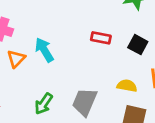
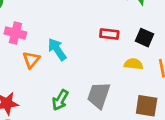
yellow semicircle: (127, 86) -> (133, 64), moved

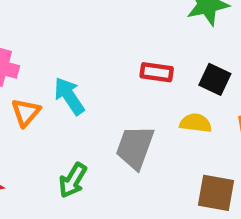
gray trapezoid: (99, 95) -> (135, 147), moved

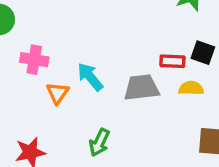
red rectangle: (157, 72) -> (172, 61), moved
gray trapezoid: (135, 147) -> (142, 88), moved, turned 69

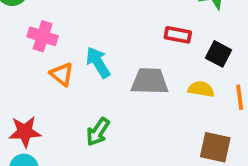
red rectangle: (172, 61) -> (178, 35), moved
orange triangle: (57, 93) -> (62, 74), turned -35

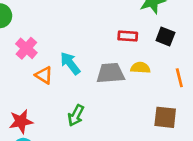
pink cross: (43, 36) -> (26, 48), turned 30
black square: (218, 54) -> (165, 36), moved
yellow semicircle: (201, 89) -> (140, 68), moved

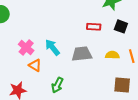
pink cross: (26, 48) -> (26, 47), moved
yellow semicircle: (140, 68) -> (112, 55), moved
orange triangle: (44, 75) -> (35, 65), moved

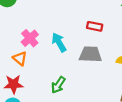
red rectangle: (94, 27) -> (95, 26), moved
orange triangle: (35, 65) -> (20, 58), moved

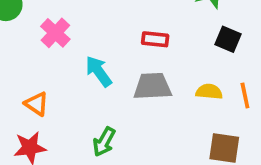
pink cross: (30, 38) -> (55, 33), moved

